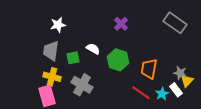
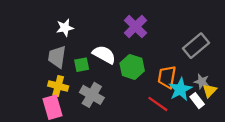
gray rectangle: (175, 23) -> (196, 46), moved, turned -75
purple cross: (121, 24) -> (135, 27), size x1.5
white semicircle: (93, 49) -> (104, 55), size x1.5
cyan star: (162, 94) -> (180, 89), moved, size x1.5

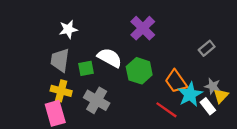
gray rectangle: (196, 46) -> (207, 48), size x0.6
orange trapezoid: (167, 77) -> (176, 81), turned -45

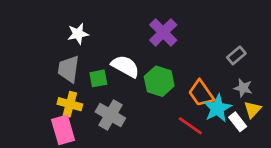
gray star: (213, 86) -> (243, 88), moved

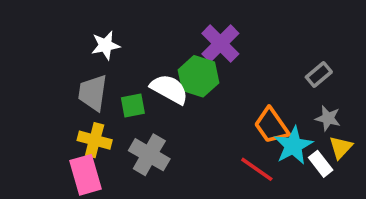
green hexagon: (159, 81) -> (198, 76), moved

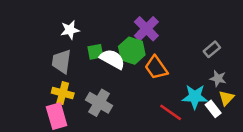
green square: (133, 105) -> (95, 52), moved
orange trapezoid: (271, 126) -> (156, 68), moved
cyan star: (293, 146) -> (195, 97), turned 30

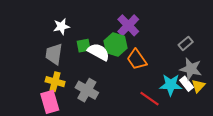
gray star: (218, 78) -> (191, 69), size x1.5
white rectangle: (213, 109) -> (187, 84), moved

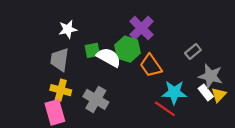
gray rectangle: (186, 43) -> (193, 51), moved
cyan star: (171, 85) -> (174, 92), moved

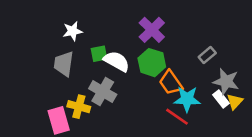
green hexagon: (127, 49) -> (152, 63), moved
orange trapezoid: (151, 66) -> (171, 83), moved
yellow cross: (61, 90) -> (79, 107), moved
gray cross: (96, 99) -> (103, 92), moved

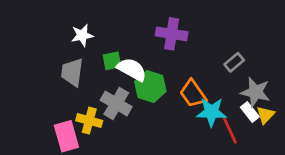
purple cross: (152, 30) -> (172, 34), turned -36
green hexagon: (152, 63) -> (150, 86), moved
red line: (177, 117) -> (230, 130), moved, turned 30

